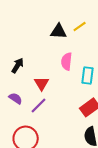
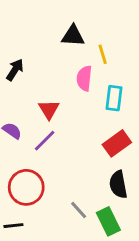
yellow line: (80, 26) -> (103, 54), moved, turned -72
black arrow: (18, 65) -> (15, 70), moved

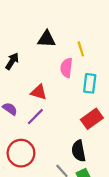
black triangle: (73, 36) -> (46, 39), moved
red triangle: (49, 109) -> (39, 92), turned -42
black semicircle: (118, 185) -> (79, 151), moved

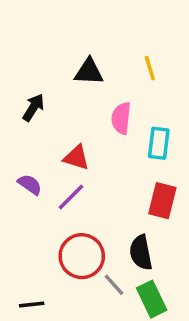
yellow line: (81, 49) -> (150, 68), moved
red rectangle: (92, 119) -> (162, 201), turned -40
red circle: (21, 153) -> (82, 256), moved

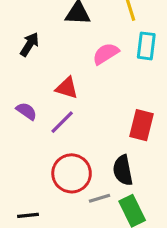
pink semicircle: (121, 118) -> (106, 54), turned 52
cyan rectangle: (159, 143) -> (146, 46), moved
gray line: (114, 285) -> (100, 198), turned -65

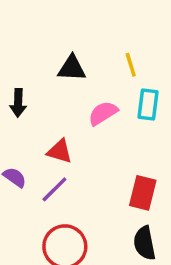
black arrow: (30, 44) -> (18, 103), turned 150
black semicircle: (123, 170) -> (145, 243), moved

